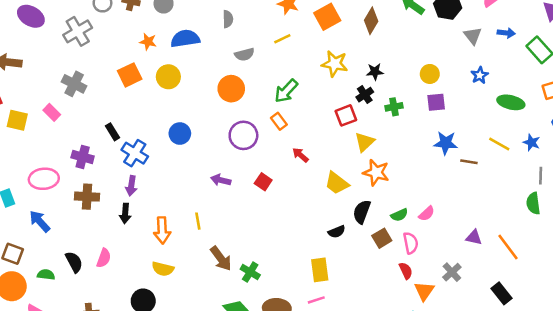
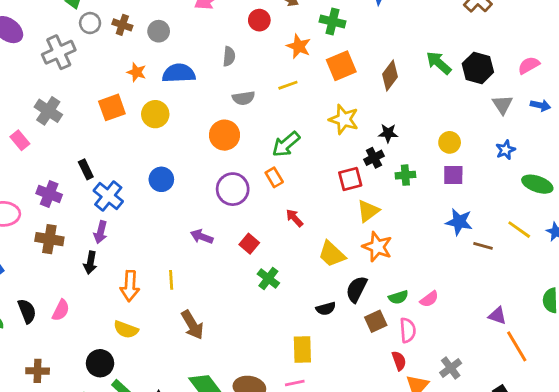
purple triangle: (474, 237) -> (497, 316), moved
green cross: (250, 272) -> (268, 279), moved

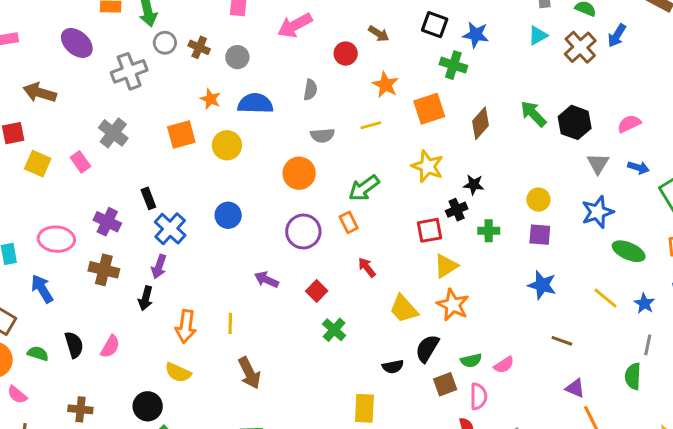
green cross: (333, 22) -> (453, 65), moved
blue star: (505, 150) -> (597, 212), size x1.5
brown line: (483, 246) -> (562, 341), moved

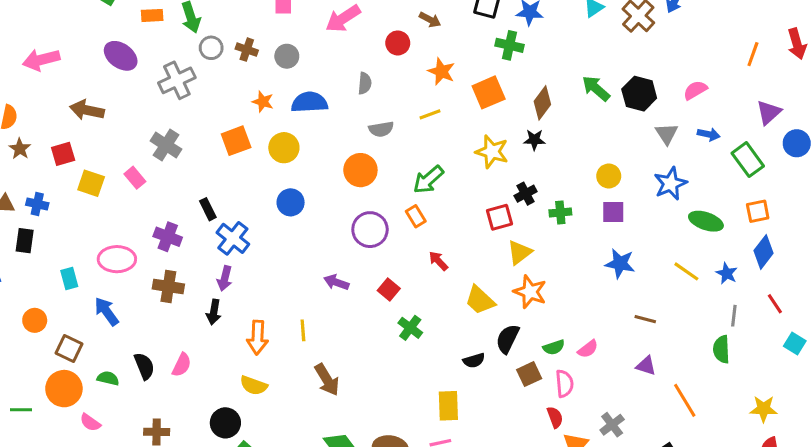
black star: (474, 185) -> (534, 140), moved
blue circle: (228, 215) -> (291, 202), moved
purple triangle: (575, 388) -> (646, 366), moved

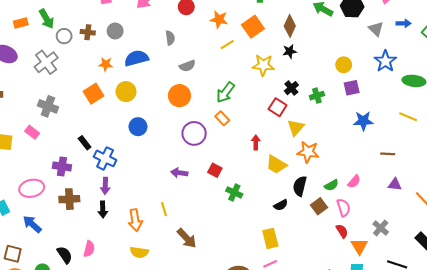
yellow line: (430, 114) -> (227, 45), moved
red square: (500, 217) -> (278, 107), turned -30
red arrow: (438, 261) -> (256, 142), moved, turned 56

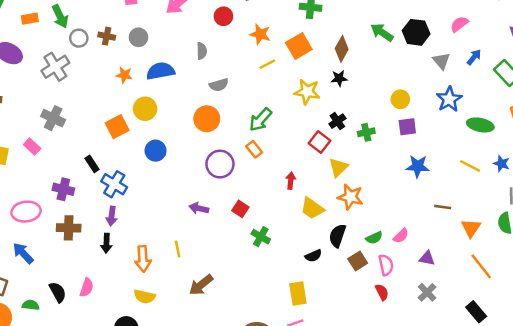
blue arrow: (404, 23) -> (474, 57), turned -56
orange square: (94, 94) -> (117, 127), moved
purple triangle: (395, 184) -> (427, 258), moved
brown arrow: (187, 238) -> (201, 285), turned 90
orange triangle: (359, 246) -> (471, 228), moved

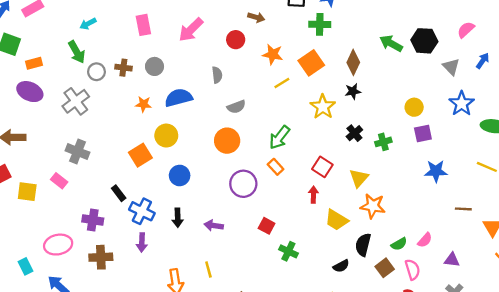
orange rectangle: (30, 19) -> (34, 63), moved
yellow star: (307, 92) -> (323, 107), turned 30
red square: (319, 142) -> (322, 167), moved
purple arrow: (199, 208) -> (214, 226), moved
black arrow: (106, 243) -> (178, 218), moved

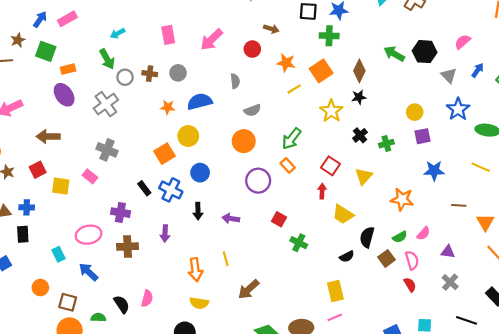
purple ellipse: (30, 92) -> (64, 95), turned 30
orange star: (373, 206) -> (402, 199), moved
blue cross: (142, 211) -> (171, 190), moved

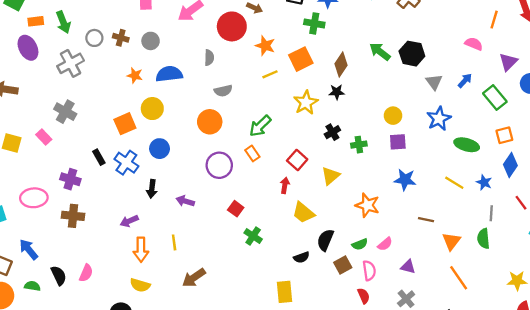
pink semicircle: (463, 42) -> (474, 44), moved, turned 56
red circle: (252, 49) -> (232, 26), size x1.6
green arrow: (107, 59) -> (63, 22), moved
purple arrow: (165, 233) -> (129, 221), moved, turned 56
blue arrow: (88, 272) -> (29, 249), moved

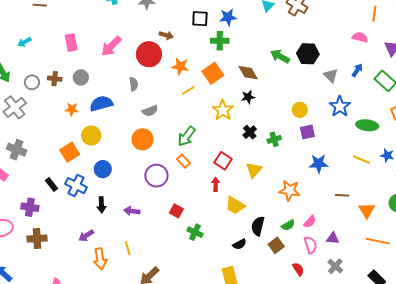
brown diamond: (341, 64) -> (248, 73), turned -55
pink semicircle: (369, 271) -> (311, 245), moved
orange line: (459, 278) -> (378, 241), turned -35

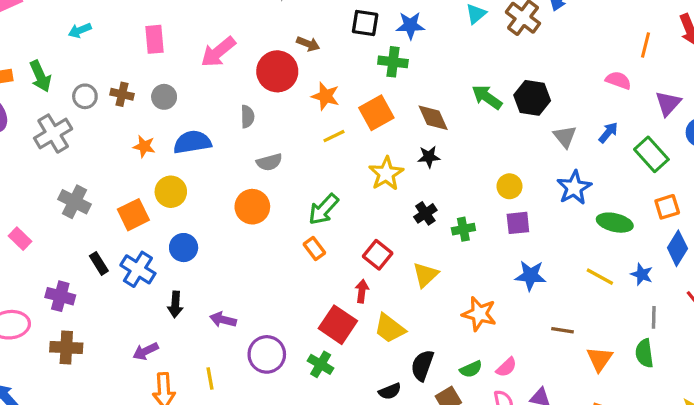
gray cross: (17, 150) -> (75, 202), moved
purple circle: (156, 176) -> (267, 354), moved
red square: (176, 211) -> (338, 325), moved, size x1.6

